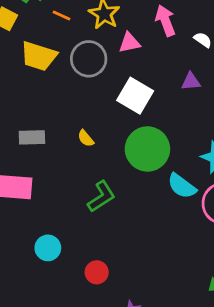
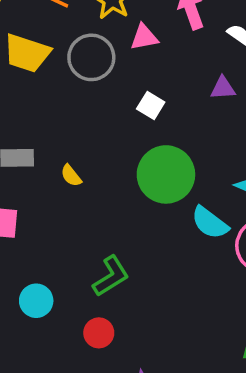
white square: (135, 96) -> (151, 106), size x0.6
yellow semicircle: (86, 138) -> (71, 176), moved
green L-shape: (101, 197) -> (111, 276), moved

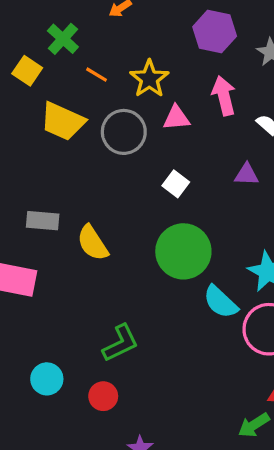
yellow semicircle: (71, 176) -> (93, 243), size x1.6
cyan circle: (36, 301) -> (47, 379), moved

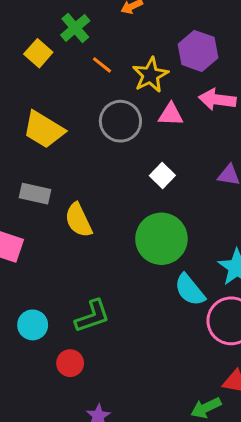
purple hexagon: (215, 32) -> (198, 51), moved
pink arrow: (224, 96) -> (217, 100), turned -76
yellow trapezoid: (63, 121) -> (44, 130), moved
cyan circle: (47, 379) -> (33, 325), moved

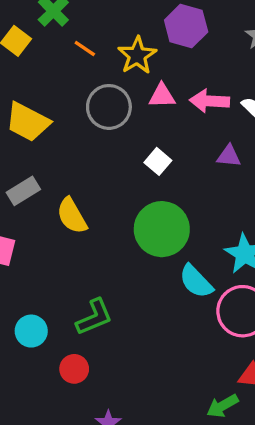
pink arrow: (217, 100) -> (209, 101), moved
gray rectangle: (35, 194) -> (23, 191), turned -40

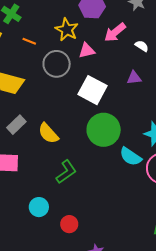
orange line: (85, 48) -> (29, 41), moved
pink arrow: (209, 101) -> (115, 32), moved, turned -30
white square: (158, 161) -> (93, 90), size x1.8
green L-shape: (94, 317) -> (66, 172), moved

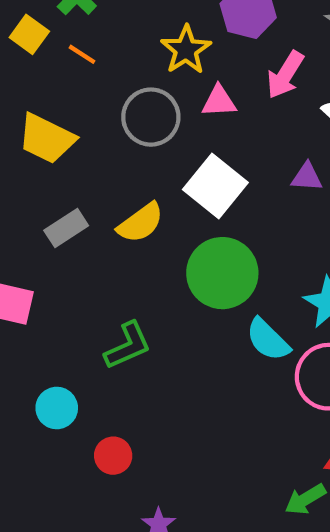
pink arrow: (115, 32) -> (285, 75), turned -30
orange line: (29, 41) -> (82, 54), moved
gray rectangle: (16, 125) -> (66, 228), moved
yellow semicircle: (48, 133) -> (141, 223), moved, turned -95

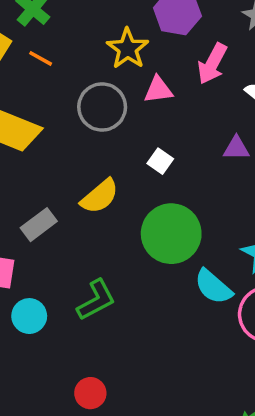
white square: (215, 186) -> (160, 161), size x0.5
gray rectangle: (66, 228) -> (39, 225), moved
cyan circle: (57, 408) -> (29, 316), moved

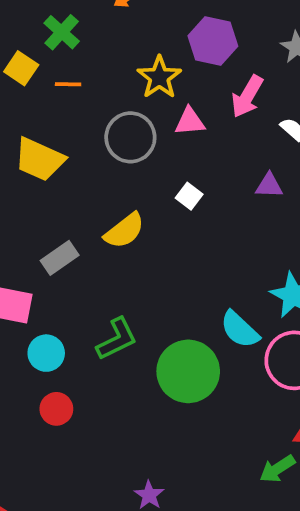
orange line: (41, 58) -> (68, 84), turned -30
green circle: (171, 234) -> (188, 371), moved
red circle: (90, 393) -> (56, 409), moved

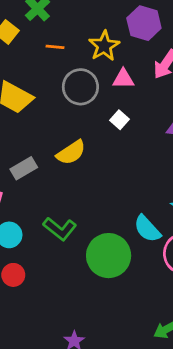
orange line: (68, 84) -> (55, 47), moved
white square: (189, 196) -> (120, 120), moved
green L-shape: (117, 339) -> (60, 229), turned 60

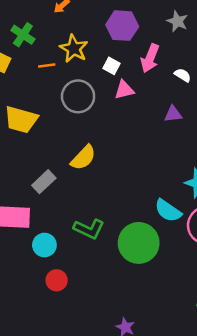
yellow star: (104, 46) -> (74, 49), moved
pink triangle: (123, 79) -> (124, 90), moved
white square: (120, 120) -> (111, 66), moved

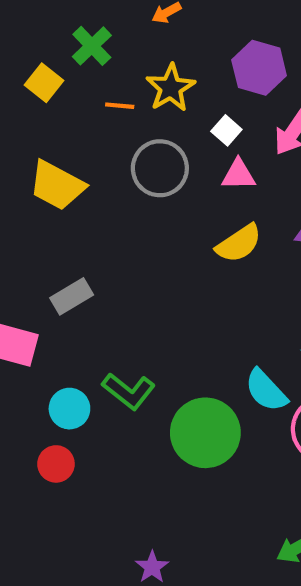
yellow semicircle: (83, 158) -> (239, 243), moved
cyan circle: (44, 245) -> (69, 409), moved

